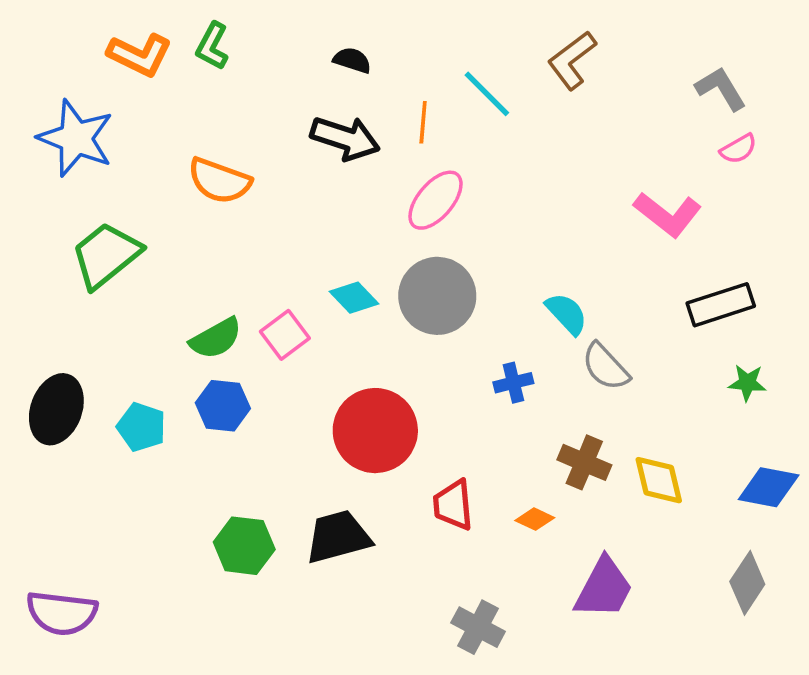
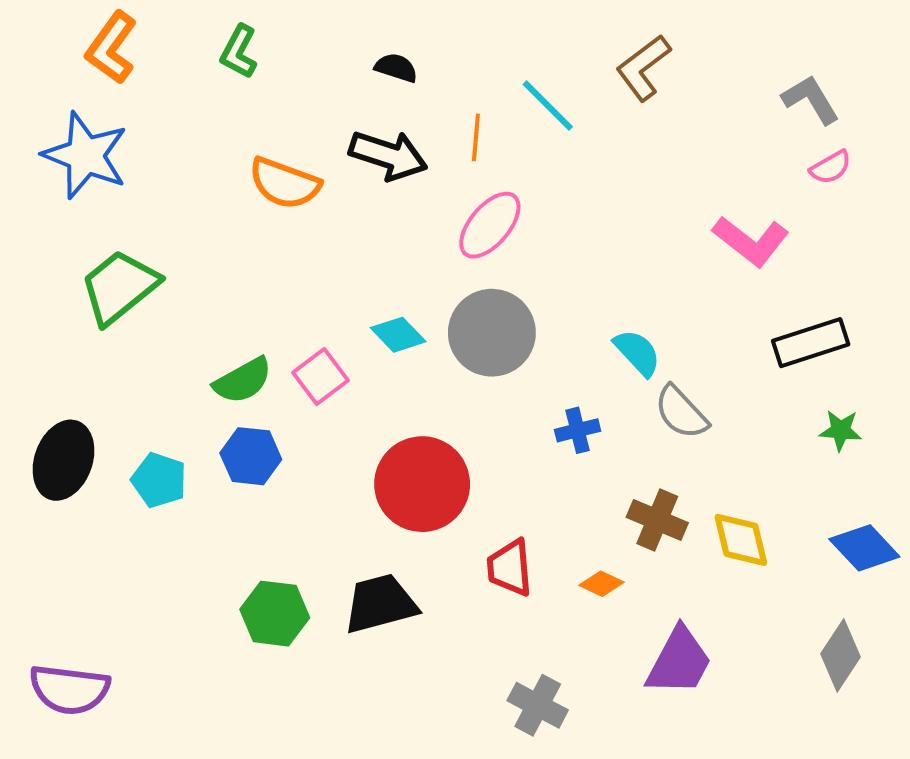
orange L-shape: (140, 55) -> (111, 48), moved, turned 100
orange semicircle: (219, 181) -> (285, 183), moved
blue diamond: (769, 487) -> (864, 548), turned 36

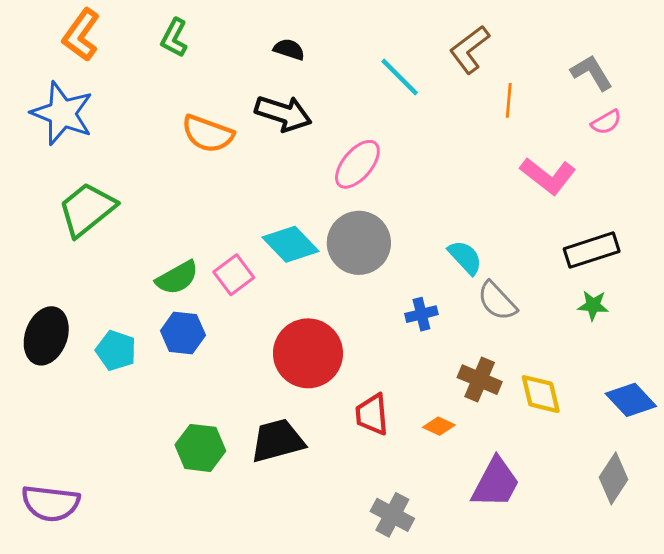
orange line: (476, 137) -> (509, 100), moved
cyan diamond: (398, 335) -> (291, 244), size x1.4
green star: (841, 430) -> (593, 305), moved

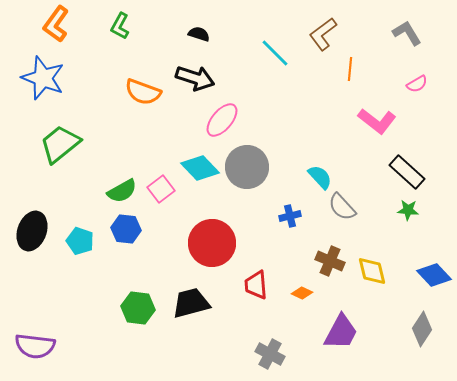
gray L-shape: (592, 73) -> (407, 33), moved
pink ellipse: (357, 164) -> (222, 120), moved
black rectangle: (592, 250) -> (407, 172), turned 60

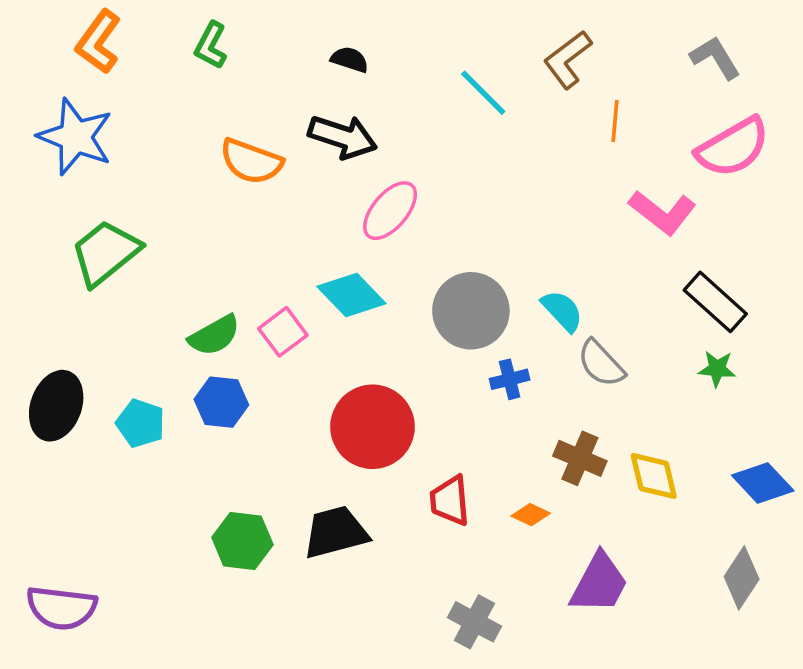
pink semicircle: (417, 84) -> (733, 147), size x2.0
gray circle: (247, 167) -> (471, 311), moved

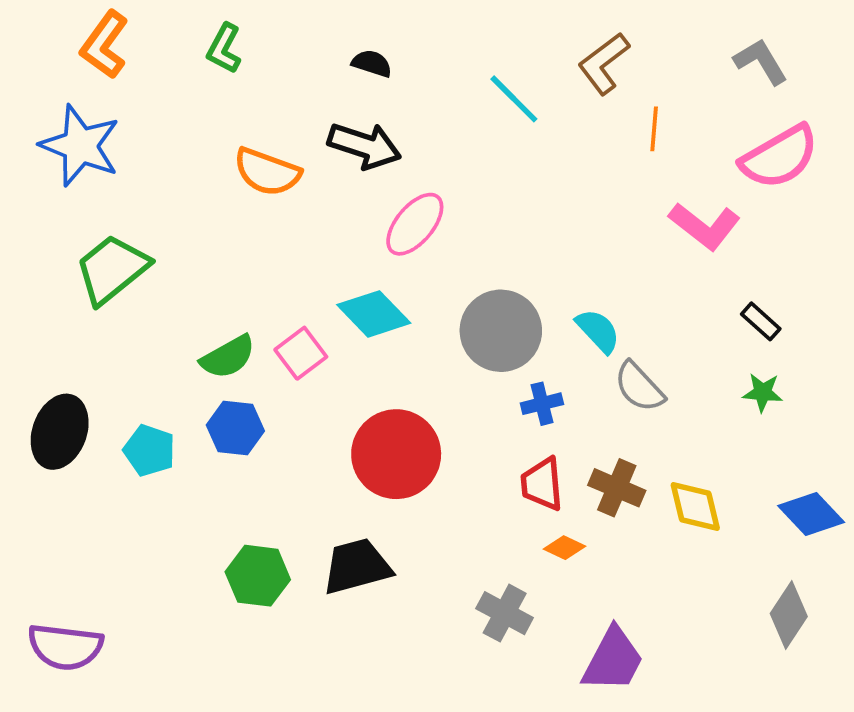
black rectangle: (715, 302) -> (761, 321), size x0.6
red trapezoid: (450, 501) -> (542, 484), moved
purple trapezoid: (599, 583) -> (613, 660), moved
gray cross: (474, 622) -> (505, 613), moved

